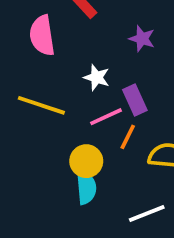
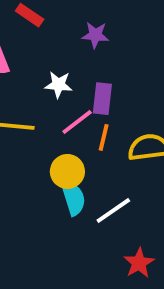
purple rectangle: (135, 100) -> (102, 99), turned 44
white line: (147, 213) -> (113, 211), moved

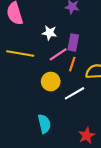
cyan semicircle: (73, 198) -> (44, 124), moved
white line: (113, 211) -> (75, 93), moved

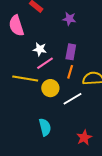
white star: (49, 33) -> (40, 49), moved
yellow line: (20, 53) -> (25, 78), moved
pink line: (58, 54) -> (45, 63), moved

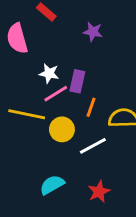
purple rectangle: (71, 52) -> (77, 81), moved
cyan semicircle: (45, 127) -> (52, 185), turned -108
red star: (84, 138) -> (99, 192), moved

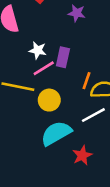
orange line: (91, 107) -> (86, 81), moved
white line: (93, 146) -> (93, 115), moved
cyan semicircle: (52, 185) -> (56, 133), moved, size x1.4

